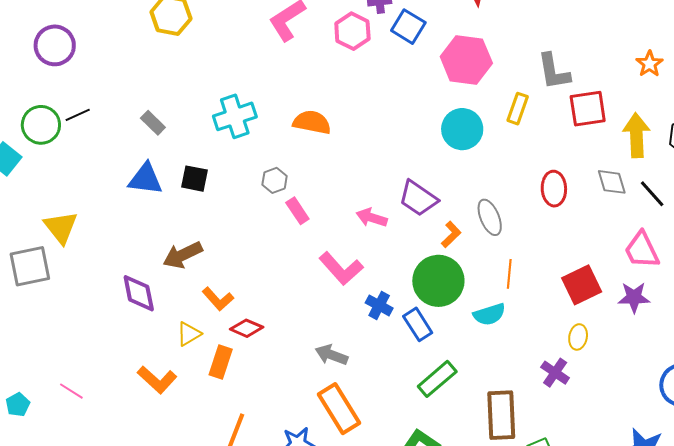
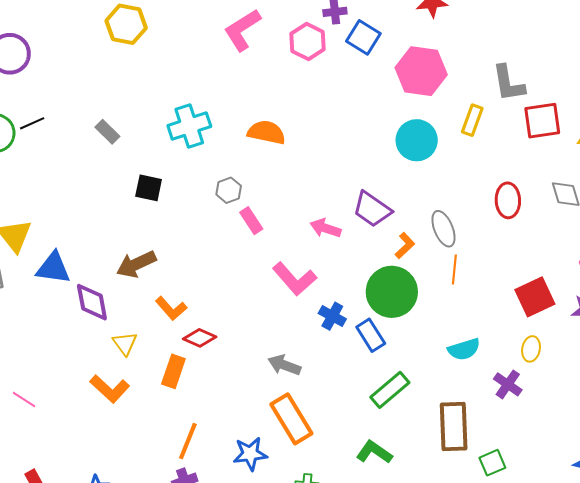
blue triangle: (145, 179) -> (53, 268), moved
orange line: (509, 274) -> (454, 269), moved
cyan semicircle: (489, 314) -> (464, 349), moved
yellow triangle: (189, 334) -> (125, 343), moved, turned -36

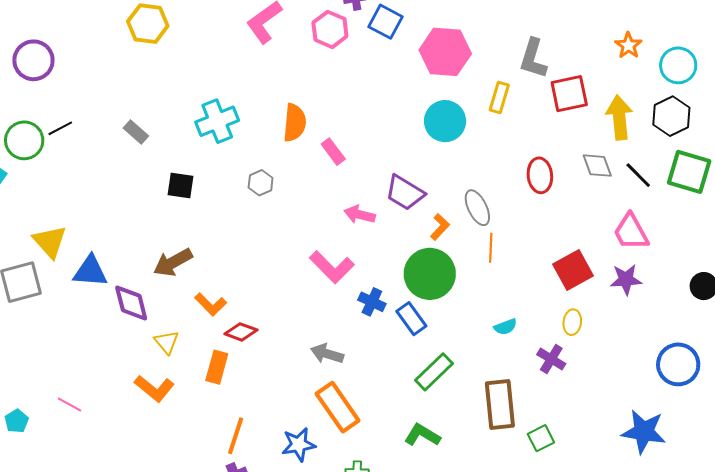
gray L-shape: (508, 83) -> (533, 59), turned 30
orange semicircle: (266, 132) -> (295, 123), turned 87
pink rectangle: (251, 221) -> (333, 152), moved
cyan semicircle: (464, 349) -> (505, 327), size x0.7

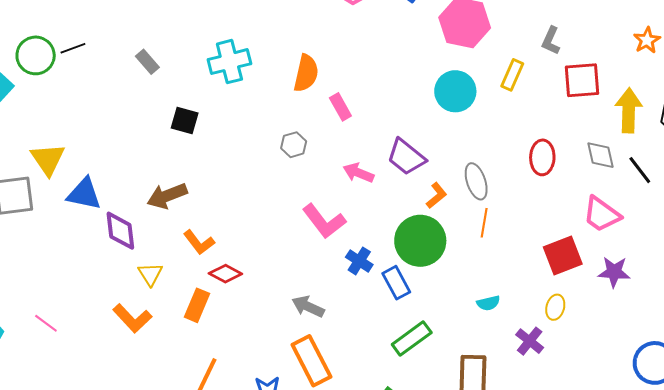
gray L-shape: (533, 59) -> (551, 41), size x0.7
gray hexagon: (261, 183) -> (294, 145), moved
pink trapezoid: (631, 232) -> (602, 214), moved, turned -33

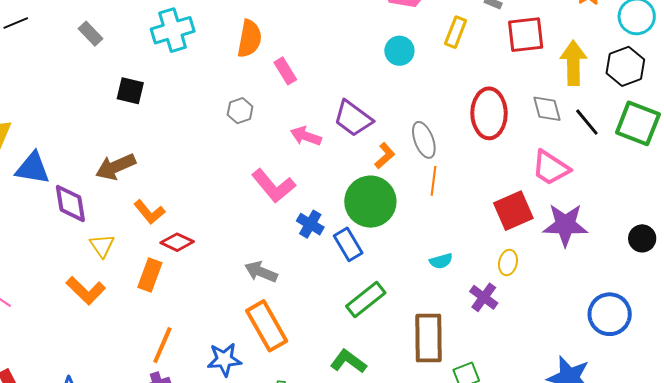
cyan circle: (455, 91) -> (399, 51), size x0.7
red ellipse: (542, 157) -> (489, 113), size x1.4
purple star: (614, 272) -> (565, 225), size x1.4

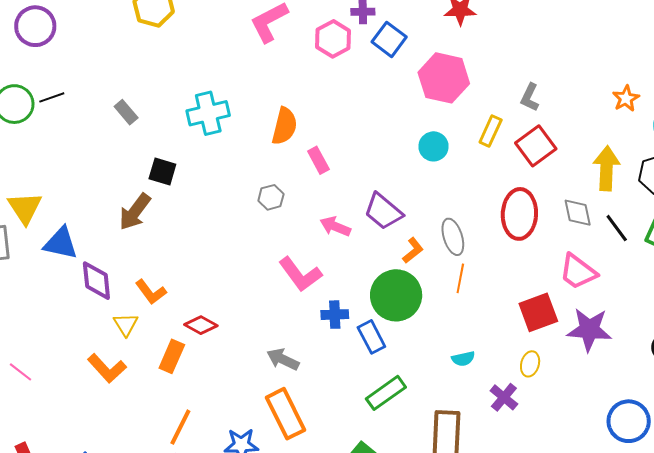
red square: (526, 35) -> (536, 146), moved, turned -33
brown arrow: (116, 167) -> (135, 212), moved, turned -33
orange L-shape: (149, 212) -> (151, 292), moved
blue cross: (310, 224) -> (335, 315), turned -36

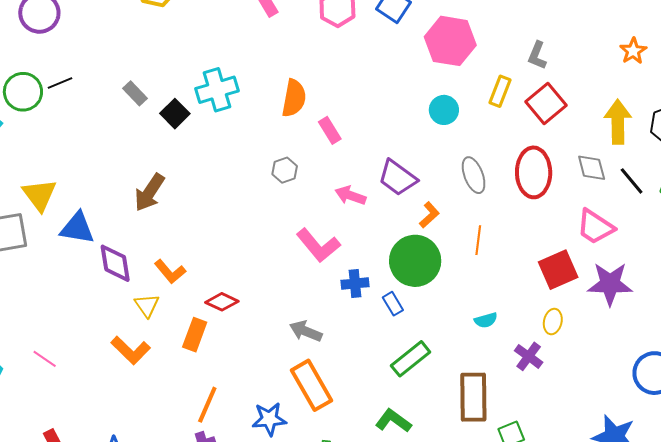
black square: (162, 171) -> (175, 114), moved, turned 32
gray ellipse: (453, 237) -> (474, 175), moved
blue rectangle: (371, 337) -> (393, 304), size x0.7

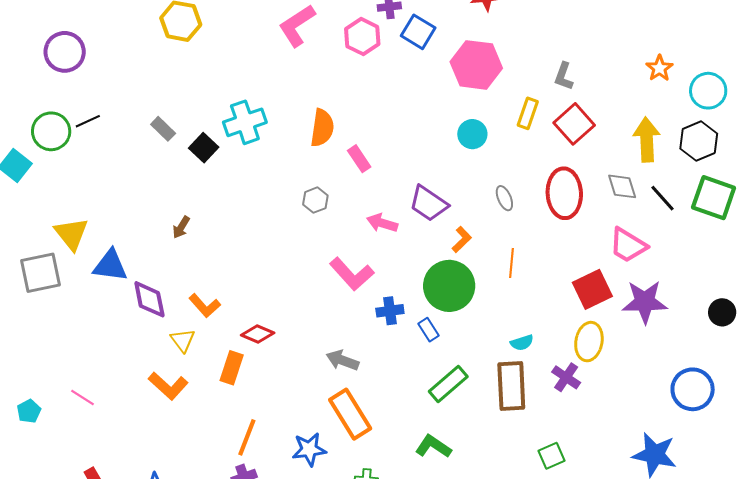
gray ellipse: (474, 175) -> (504, 198), size x0.7
brown arrow: (149, 192) -> (181, 227), size x0.6
yellow ellipse: (553, 322) -> (589, 342), size x1.5
brown rectangle: (473, 397) -> (511, 386), moved

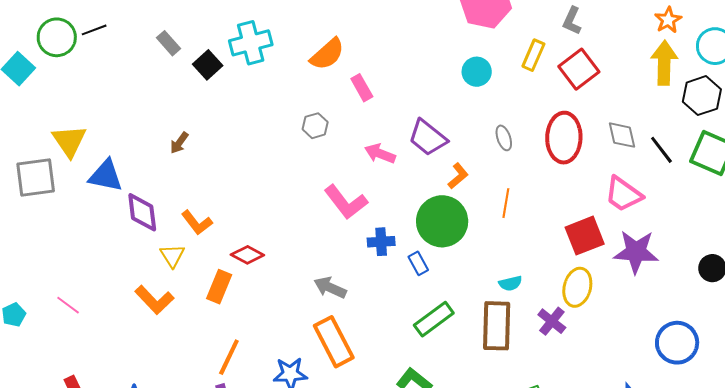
orange semicircle: (322, 128) -> (327, 54), turned 36
yellow arrow: (647, 140) -> (664, 63), moved

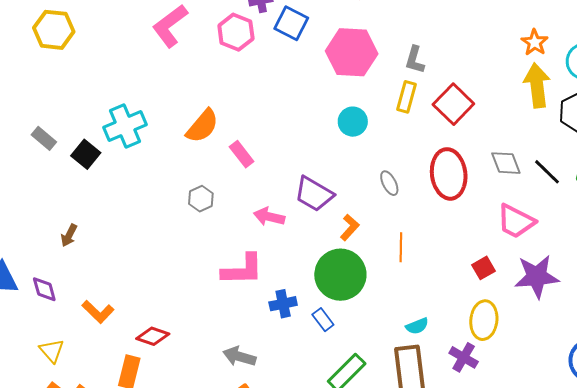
gray L-shape: (572, 21) -> (415, 60), moved
pink L-shape: (346, 202) -> (242, 270), turned -45
purple diamond: (142, 212) -> (44, 289), moved, size x0.7
red square: (585, 236) -> (483, 268), size x0.6
yellow triangle: (172, 256) -> (52, 351), moved

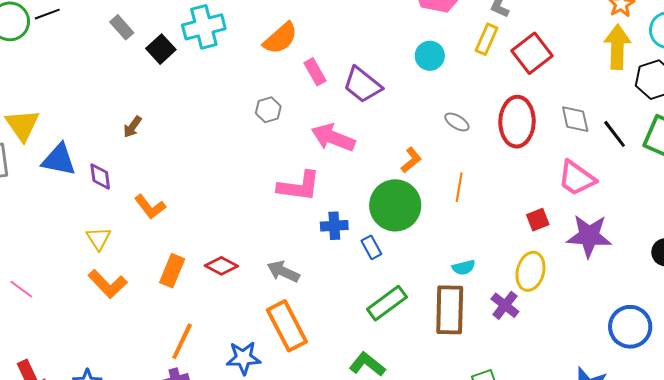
gray ellipse: (389, 183) -> (457, 122), turned -40
purple trapezoid: (314, 194) -> (362, 85), moved
pink arrow: (269, 217) -> (333, 138), size x1.4
red diamond: (153, 336) -> (221, 266), moved

